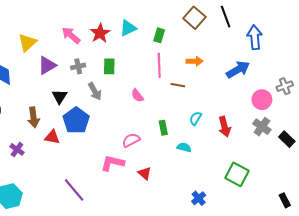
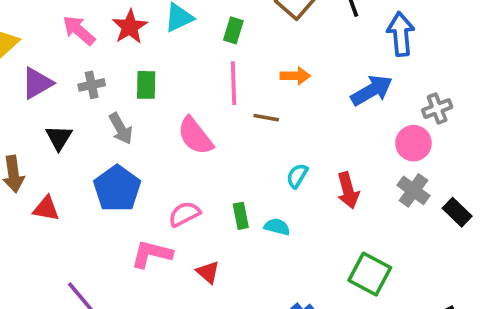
gray cross: (285, 86) -> (437, 109), moved
pink semicircle: (137, 95) -> (195, 136), size x1.6
blue pentagon: (76, 120) -> (117, 189), moved
green rectangle: (163, 128) -> (241, 216), moved

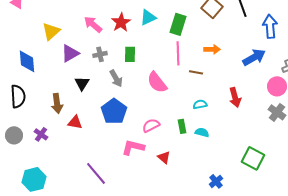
green rectangle: (233, 30) -> (178, 24), size x1.5
cyan semicircle: (297, 176) -> (200, 104), moved, turned 48
red arrow: (348, 190) -> (235, 97), moved

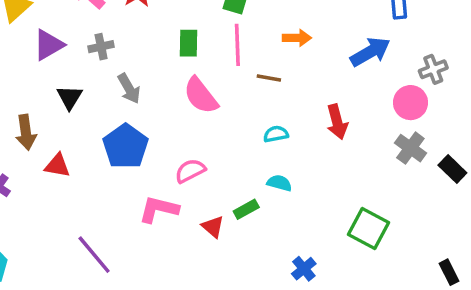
green rectangle: (130, 54) -> (188, 43), moved
green rectangle: (182, 126) -> (246, 209), moved, turned 72

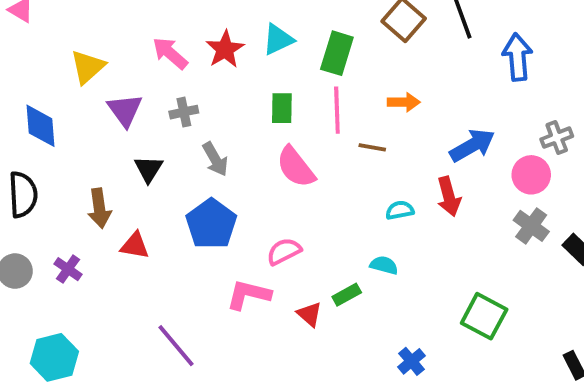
purple triangle: (49, 45) -> (125, 110), turned -36
blue arrow: (370, 52) -> (472, 145), moved
cyan semicircle: (276, 134) -> (400, 210), moved

